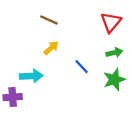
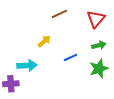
brown line: (49, 20) -> (59, 14), moved, turned -49
blue line: (82, 67) -> (71, 57), turned -72

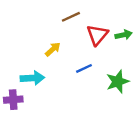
red triangle: (96, 19) -> (97, 35), moved
green arrow: (99, 45) -> (124, 35), moved

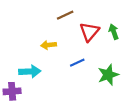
green arrow: (124, 35) -> (114, 32), turned -96
yellow arrow: (53, 49) -> (49, 45), turned -144

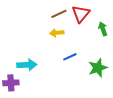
red triangle: (89, 32) -> (81, 14), moved
yellow arrow: (49, 45) -> (57, 33), moved

